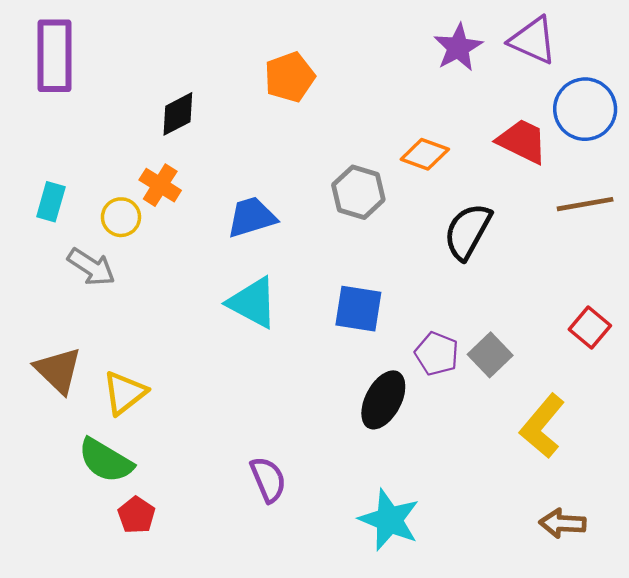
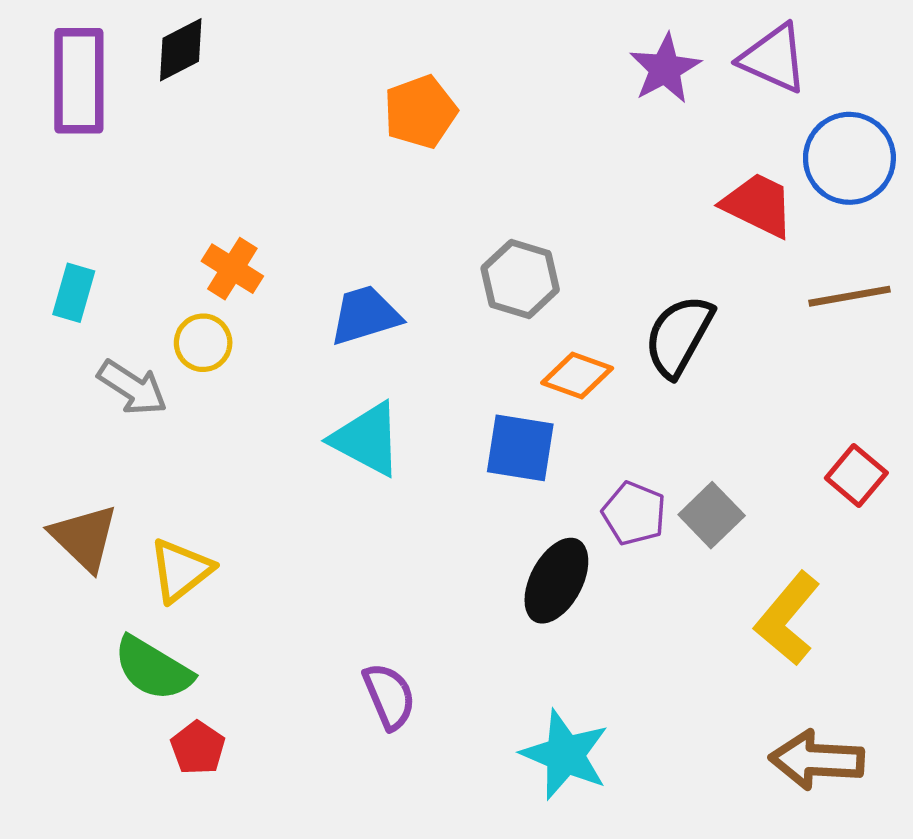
black diamond: (178, 114) -> (181, 50), moved
orange diamond: (425, 154) -> (577, 375), moved
yellow circle: (121, 217) -> (203, 343), moved
brown arrow: (563, 523) -> (817, 760), size x1.4

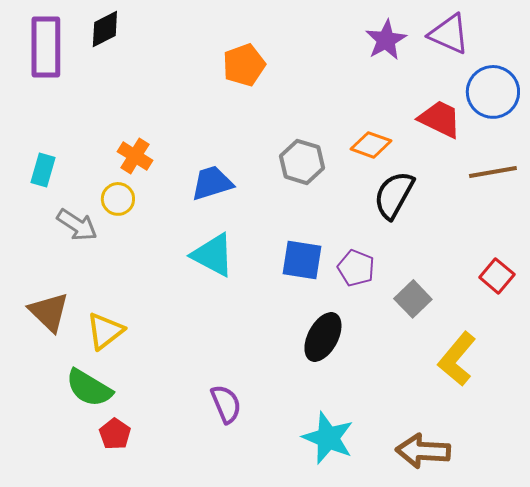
orange diamond: (577, 375) -> (371, 145), moved
purple pentagon: (634, 513) -> (356, 268), moved
brown arrow: (817, 760) -> (423, 451), moved

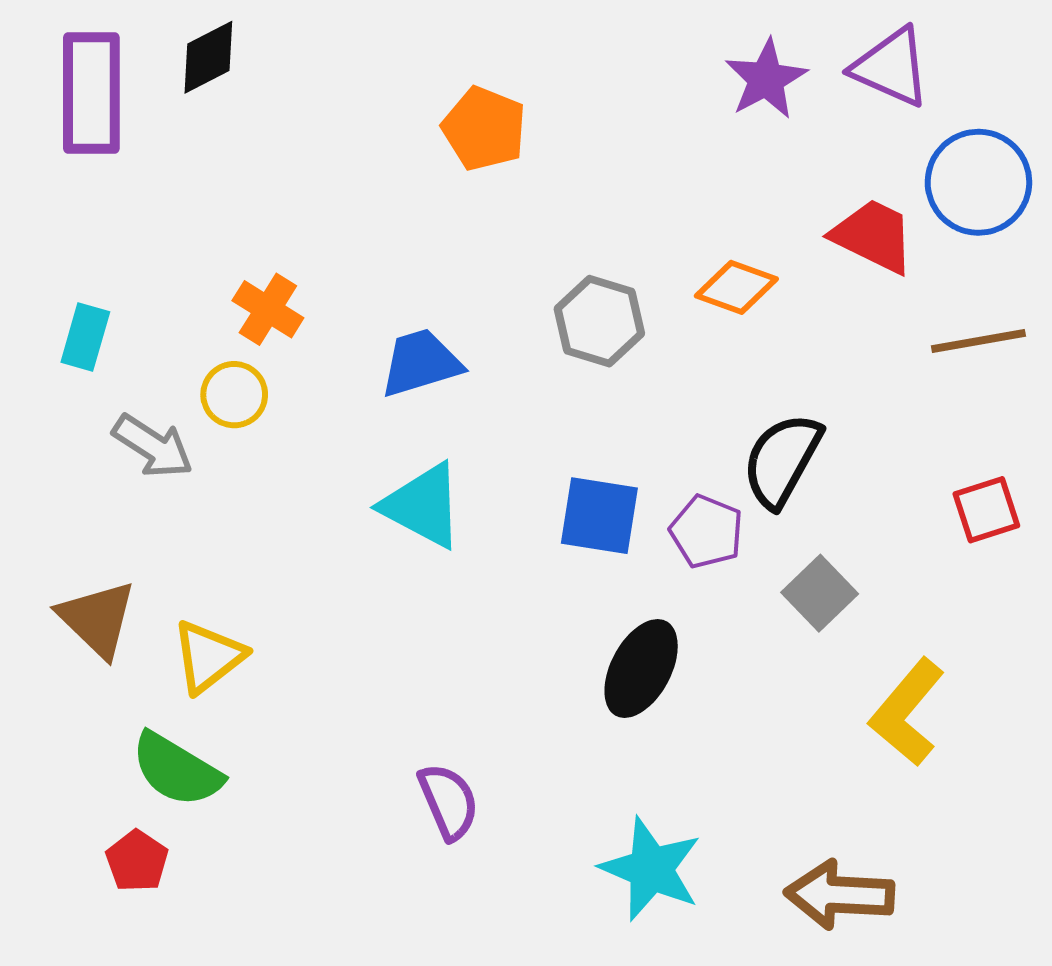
orange pentagon: (244, 65) -> (484, 129), turned -30
black semicircle: (394, 195) -> (782, 460), moved
red square: (497, 276) -> (986, 510), moved, turned 32
red pentagon: (115, 434) -> (137, 861), moved

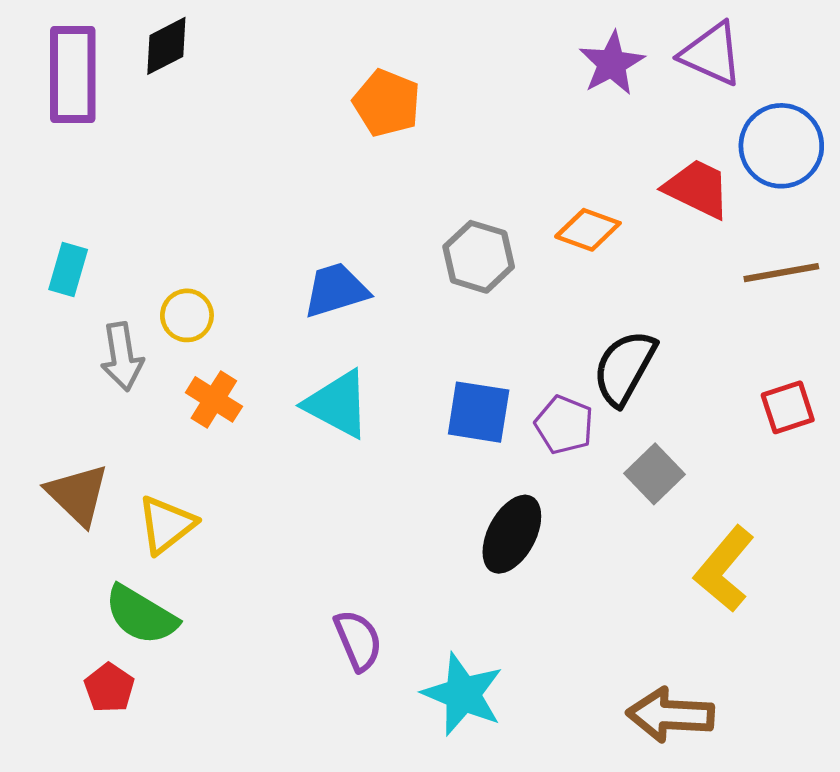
orange cross: (268, 309) -> (214, 399), moved
gray arrow: (153, 446) -> (122, 357), turned 48
cyan star: (651, 869) -> (463, 694), moved

